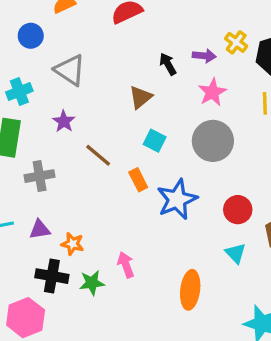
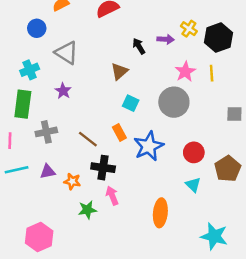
pink star: (212, 92) -> (185, 72), moved
brown line: (98, 155) -> (88, 139), moved
black cross: (52, 276) -> (103, 168), moved

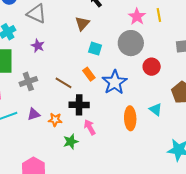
red circle: (194, 152) -> (152, 67), moved
orange ellipse: (160, 213) -> (130, 118), moved

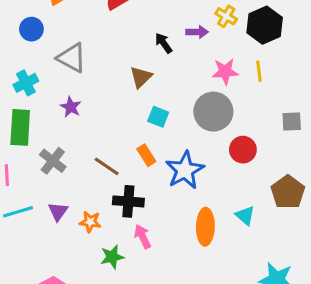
pink star: (137, 17) -> (225, 72), turned 30
gray cross: (28, 81) -> (53, 161), turned -36
purple triangle: (34, 114) -> (58, 211), turned -40

